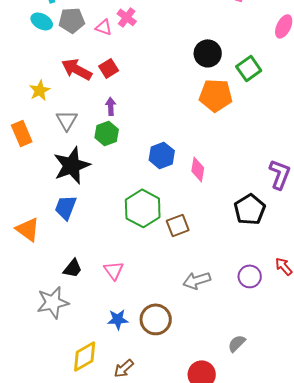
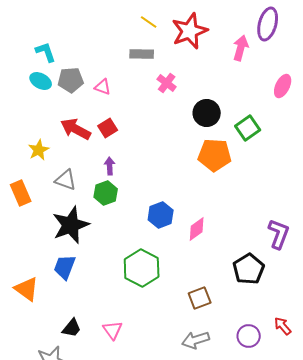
pink cross: (127, 17) -> (167, 83), moved
gray triangle: (67, 120) -> (66, 180), turned -40
pink diamond: (198, 169) -> (197, 229), turned 45
brown square: (178, 225) -> (200, 298), moved

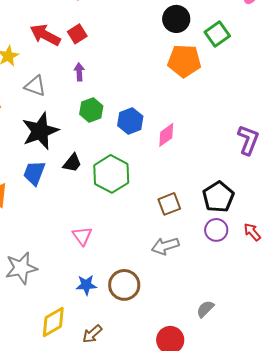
green hexagon: (106, 193) -> (91, 110), moved
black pentagon: (249, 269) -> (218, 197), moved
black trapezoid: (72, 328) -> (72, 163), moved
purple circle: (249, 336) -> (216, 230), moved

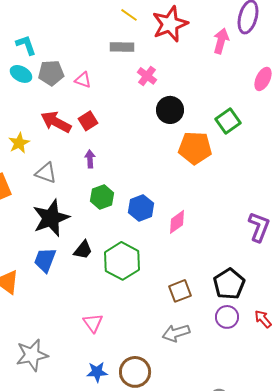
black circle: (176, 19) -> (170, 110), moved

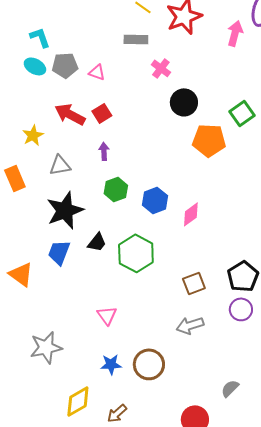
gray triangle: (46, 173) -> (60, 165), turned -30

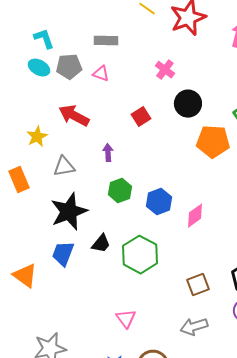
gray rectangle: (136, 39) -> (106, 41), moved
red square: (102, 113) -> (141, 117), moved
pink triangle: (107, 315) -> (126, 319), moved

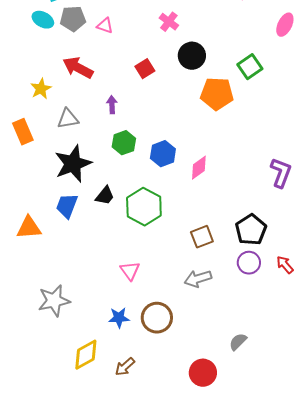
orange triangle: (25, 276) -> (29, 228), turned -40

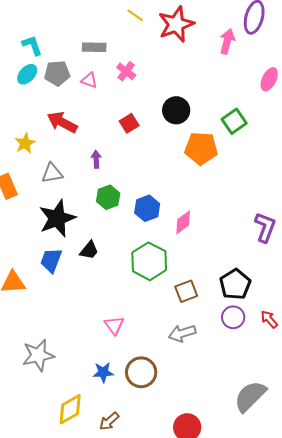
cyan ellipse: (43, 20) -> (27, 74), turned -75
pink cross: (169, 22) -> (126, 71), moved
green hexagon: (144, 207) -> (149, 261), moved
gray semicircle: (238, 342) -> (250, 396), moved, size x1.8

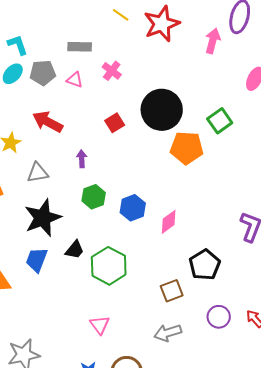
black circle: (176, 110) -> (162, 110), size x1.5
green hexagon: (149, 261) -> (109, 266), moved
black pentagon: (235, 284) -> (205, 265), moved

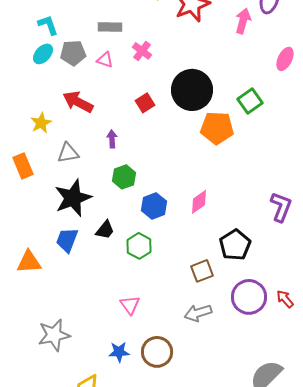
blue hexagon: (133, 208) -> (154, 206), moved
green hexagon: (109, 266) -> (139, 246), size x0.7
purple circle: (219, 317) -> (249, 297), size x1.5

